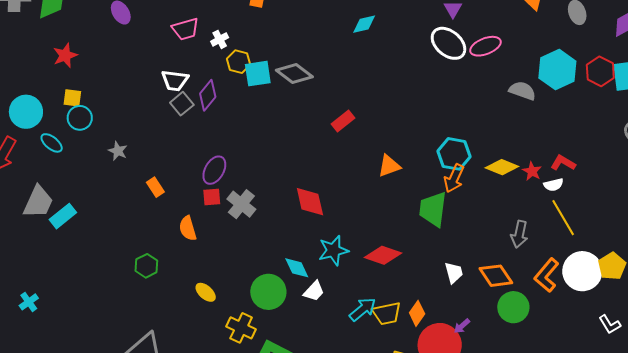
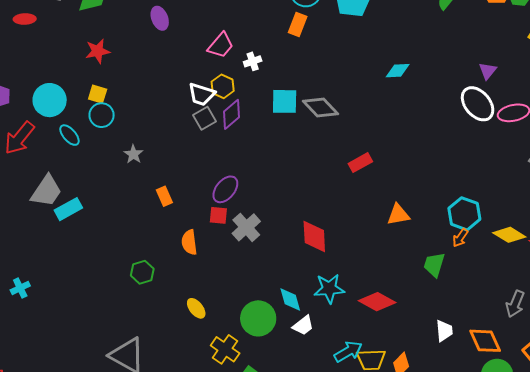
pink trapezoid: (185, 29) -> (221, 45), turned -44
yellow hexagon: (239, 62) -> (223, 86), moved
orange arrow: (454, 178) -> (460, 238), size x0.7
green trapezoid: (433, 209) -> (434, 265), size x0.7

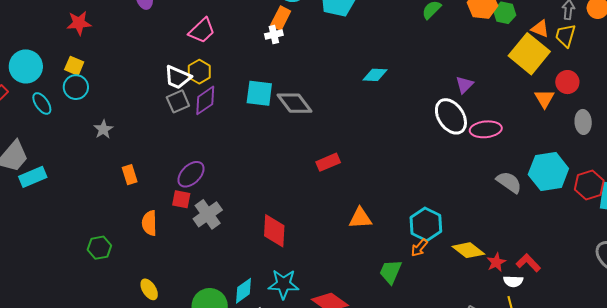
white cross: (253, 61) -> (274, 35), moved
cyan diamond: (290, 299) -> (244, 291), turned 64

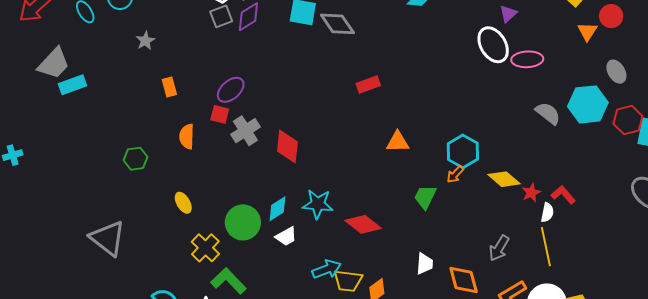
gray ellipse: (583, 122) -> (616, 72), moved, turned -30
red diamond: (274, 231) -> (287, 147), moved
white semicircle: (513, 281) -> (547, 212), turned -84

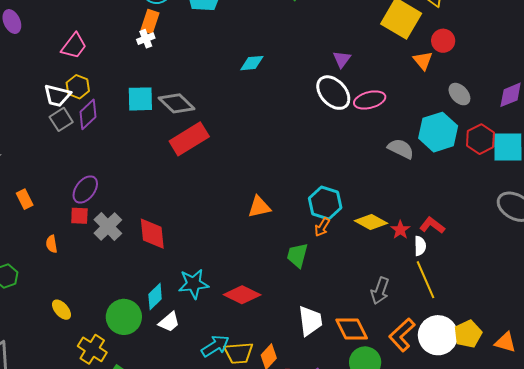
red rectangle: (368, 85) -> (189, 139), moved, size x1.6
orange semicircle: (187, 136) -> (52, 244), size x0.7
white trapezoid: (425, 264) -> (310, 321), size x1.4

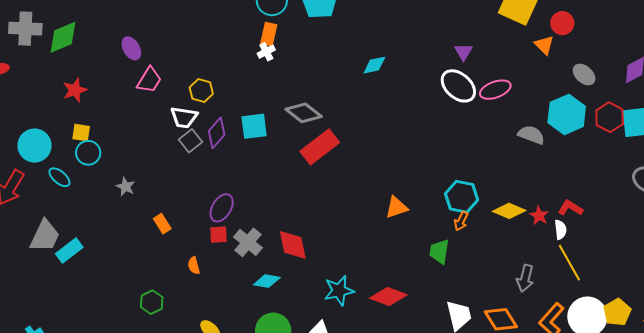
pink trapezoid: (74, 46) -> (149, 80), moved
yellow hexagon: (78, 87) -> (201, 91), moved
cyan square: (140, 99) -> (254, 126), moved
cyan diamond: (155, 297) -> (267, 281), moved, turned 60

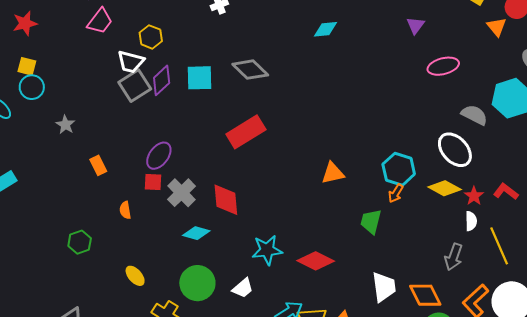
white ellipse: (458, 86) -> (455, 150), moved
gray square: (190, 141) -> (135, 86), size x1.4
red rectangle: (320, 147) -> (246, 132), moved
white semicircle: (560, 230) -> (471, 221), moved

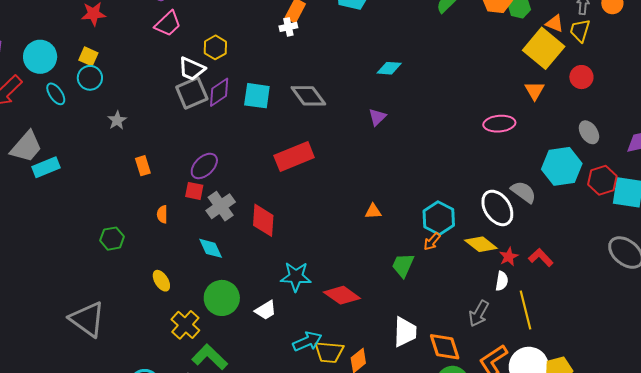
purple triangle: (415, 25) -> (377, 117), moved
orange triangle: (497, 27) -> (535, 91), moved
gray semicircle: (474, 115) -> (523, 192), moved
orange triangle: (333, 173) -> (373, 211), size x0.7
cyan diamond: (196, 233) -> (211, 248), moved, turned 40

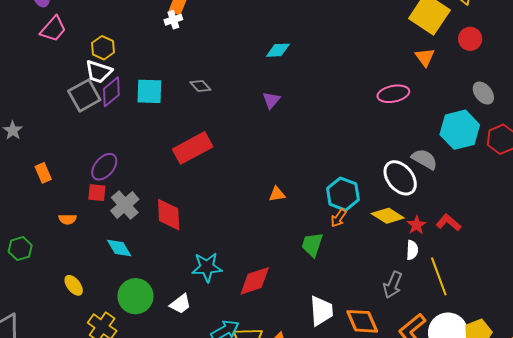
white trapezoid: (192, 69) -> (99, 72), moved
gray diamond: (308, 96) -> (200, 86), size x0.6
orange semicircle: (162, 214) -> (68, 219), turned -84
red diamond: (342, 295) -> (255, 281), turned -48

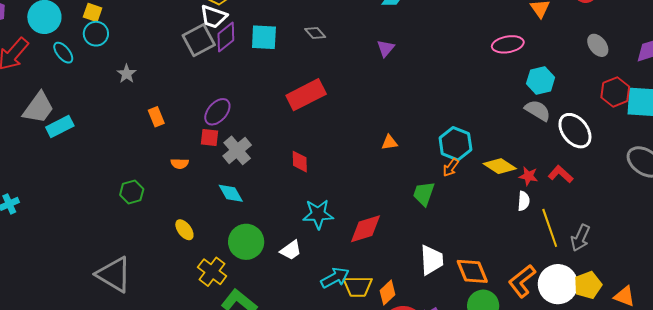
cyan hexagon: (460, 130) -> (541, 80), moved, size x0.7
white ellipse: (400, 178) -> (575, 131), moved
red diamond: (169, 215) -> (300, 162), moved, size x0.7
red star: (417, 225) -> (528, 176), turned -30
gray arrow: (393, 285) -> (580, 238), moved

